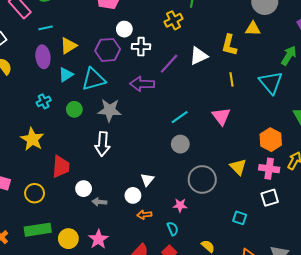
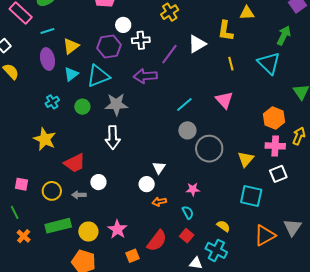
red trapezoid: (61, 167) -> (75, 163), turned 65
yellow triangle: (238, 167) -> (246, 159), moved, turned 30
gray circle: (202, 179) -> (209, 149), moved
gray arrow: (99, 202) -> (79, 195), moved
cyan square: (240, 218) -> (251, 196), size x1.6

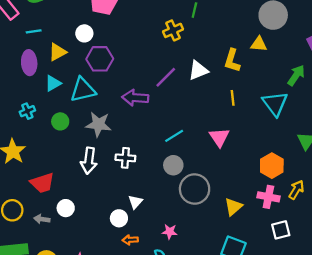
white circle: (123, 25) -> (84, 33), moved
white cross: (141, 40) -> (125, 158), moved
white square: (278, 174) -> (281, 230), moved

